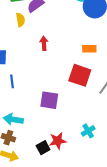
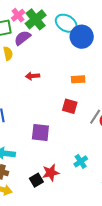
red arrow: (44, 43) -> (32, 76), turned -88
red square: (80, 75) -> (70, 106), size x0.7

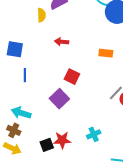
red square: (70, 106) -> (72, 77), moved
purple square: (40, 132) -> (59, 99), turned 30

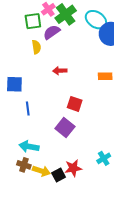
yellow arrow: (12, 148) -> (41, 171), moved

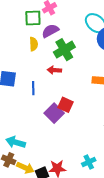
green cross: (66, 14) -> (64, 50), moved
blue line: (28, 109) -> (33, 88), moved
purple square: (65, 128) -> (54, 113), moved

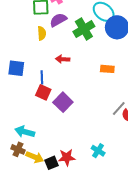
green cross: (64, 50) -> (84, 29), moved
red square: (66, 105) -> (43, 92), moved
cyan cross: (89, 162) -> (98, 151), turned -32

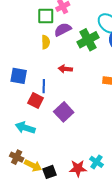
red square: (43, 92) -> (36, 100), moved
cyan arrow: (25, 132) -> (25, 128), moved
red star: (67, 157) -> (78, 168), moved

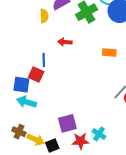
blue square: (19, 76) -> (21, 85), moved
purple square: (64, 112) -> (67, 123), moved, turned 30

